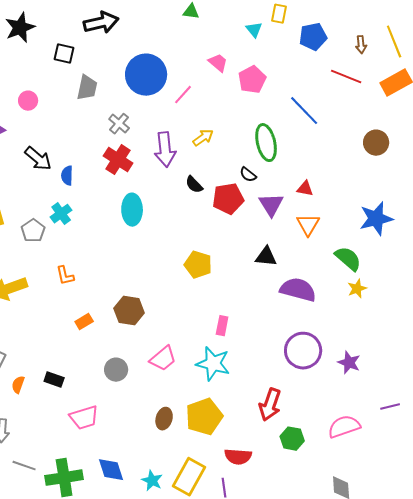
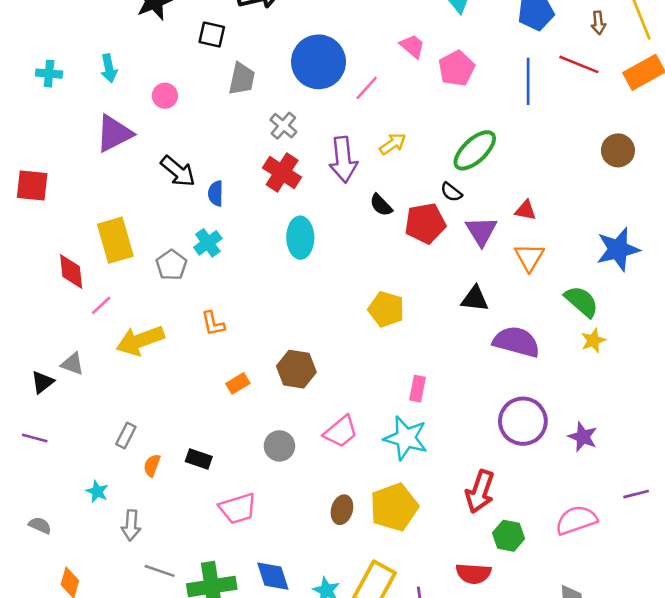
blue line: (304, 111) -> (528, 81), moved, turned 44
green ellipse: (266, 143) -> (475, 150), turned 60
red semicircle: (238, 457) -> (473, 574), moved

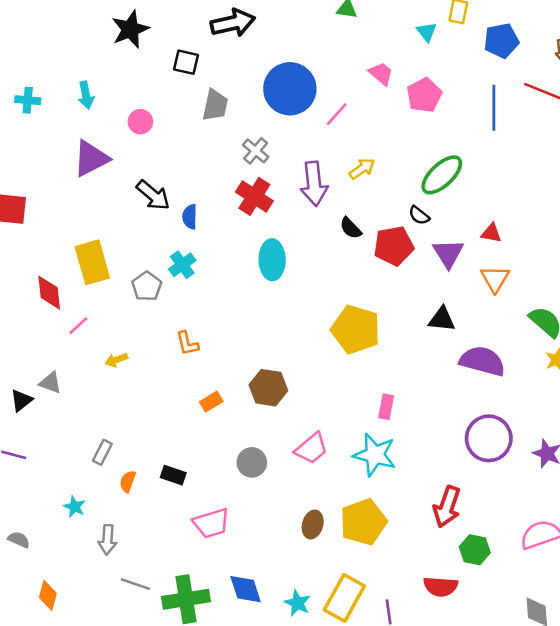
yellow pentagon: (386, 309) -> (356, 329), size x1.4
yellow arrow: (140, 340) -> (116, 360), size x0.5

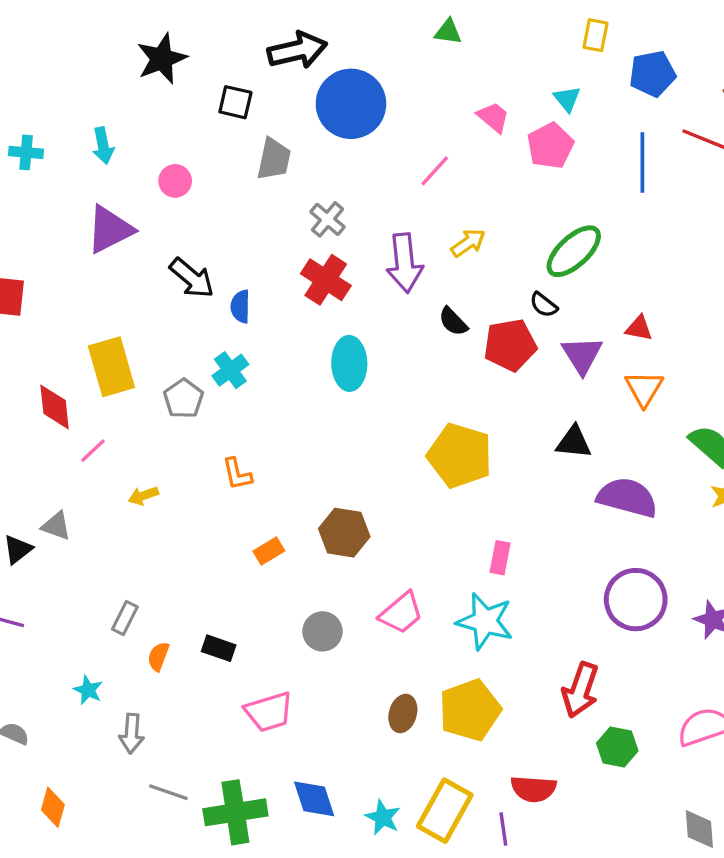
cyan triangle: (427, 32) -> (567, 99), moved
blue circle: (290, 89) -> (351, 104), moved
red semicircle: (441, 587) -> (534, 789), moved

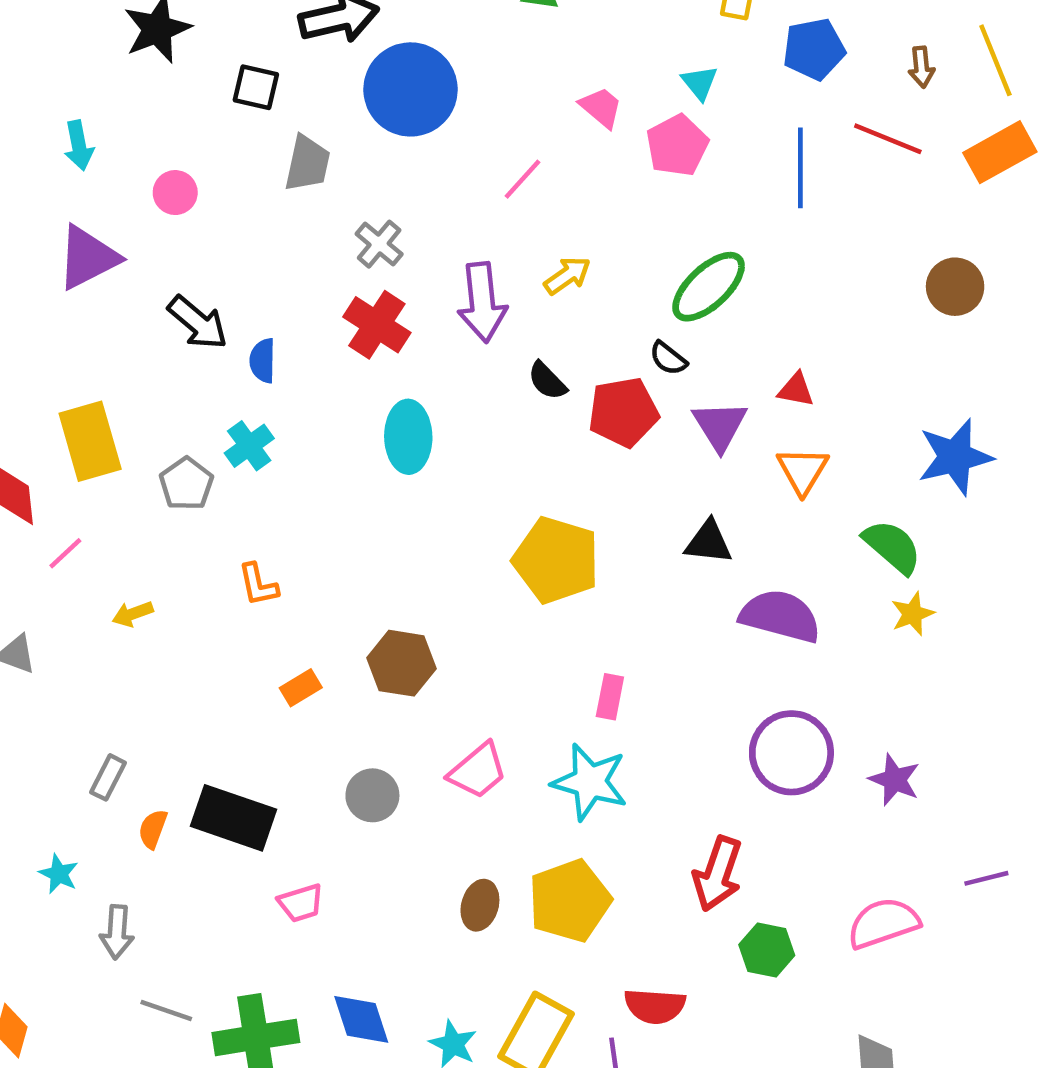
black rectangle: (219, 648) -> (233, 818), size x1.8
pink trapezoid: (269, 712) -> (301, 903), size x0.7

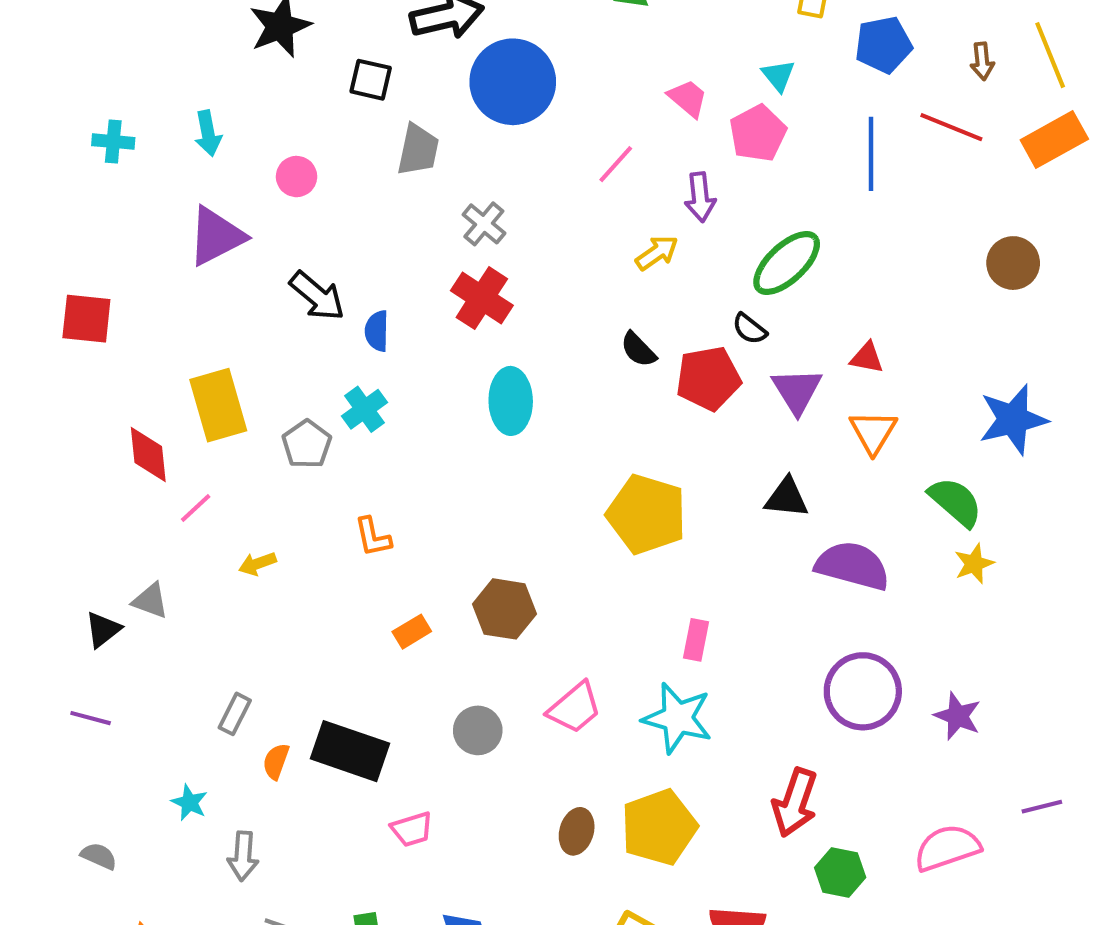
purple arrow: (482, 302) -> (700, 197), moved, size x0.7

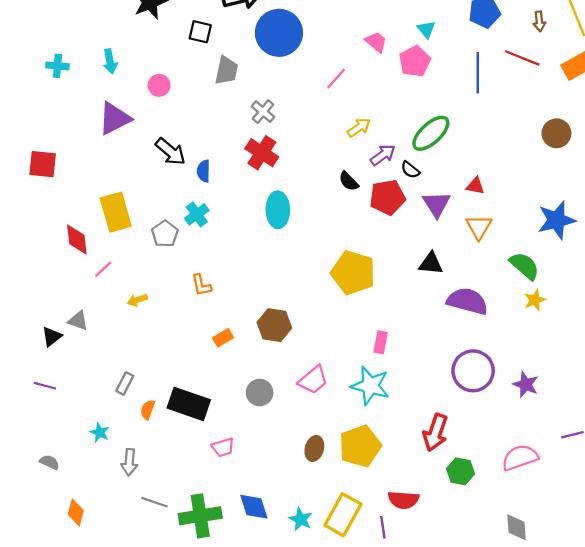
purple arrow: (700, 197) -> (383, 155), moved, turned -120

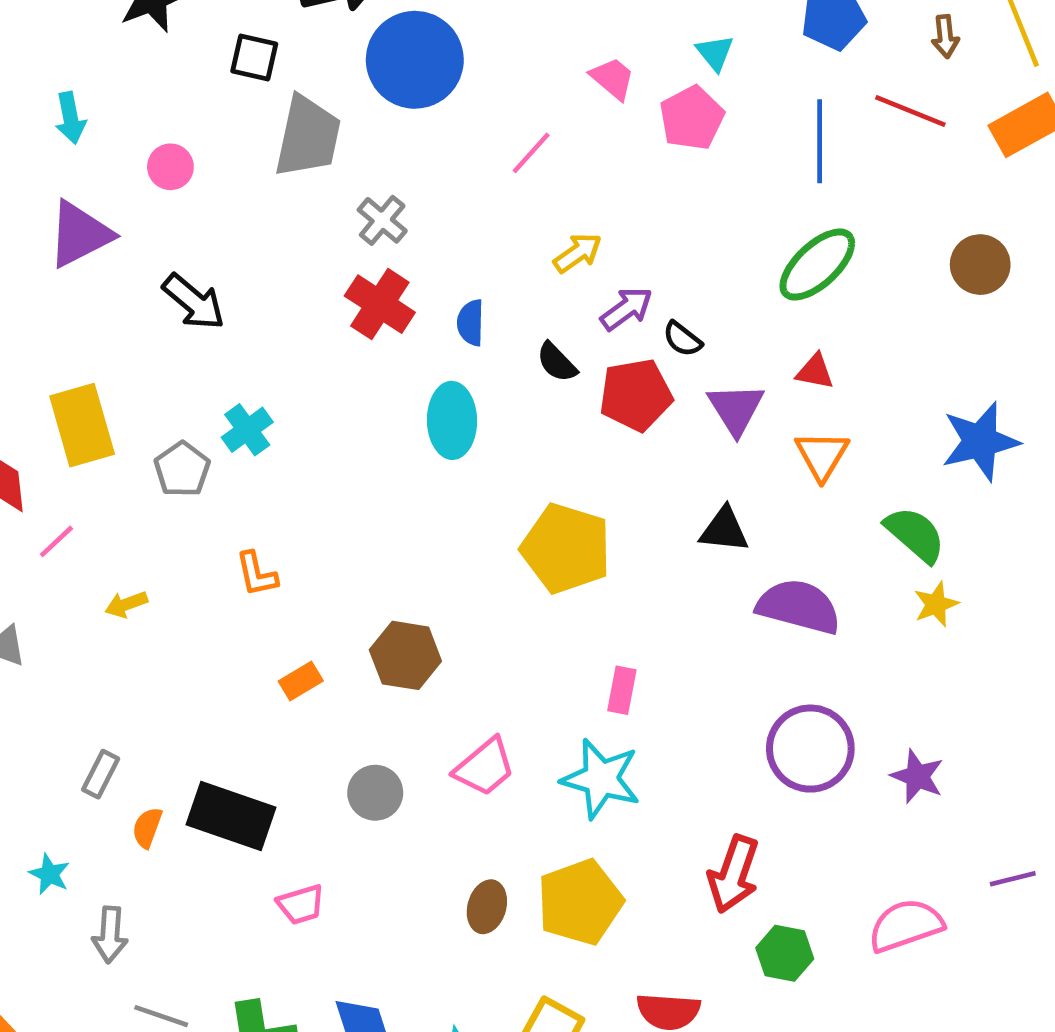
gray trapezoid: (226, 71) -> (308, 137), size x1.4
green ellipse: (431, 133) -> (817, 265), moved
blue semicircle: (204, 171) -> (471, 323), moved
cyan ellipse: (278, 210) -> (452, 420), moved

